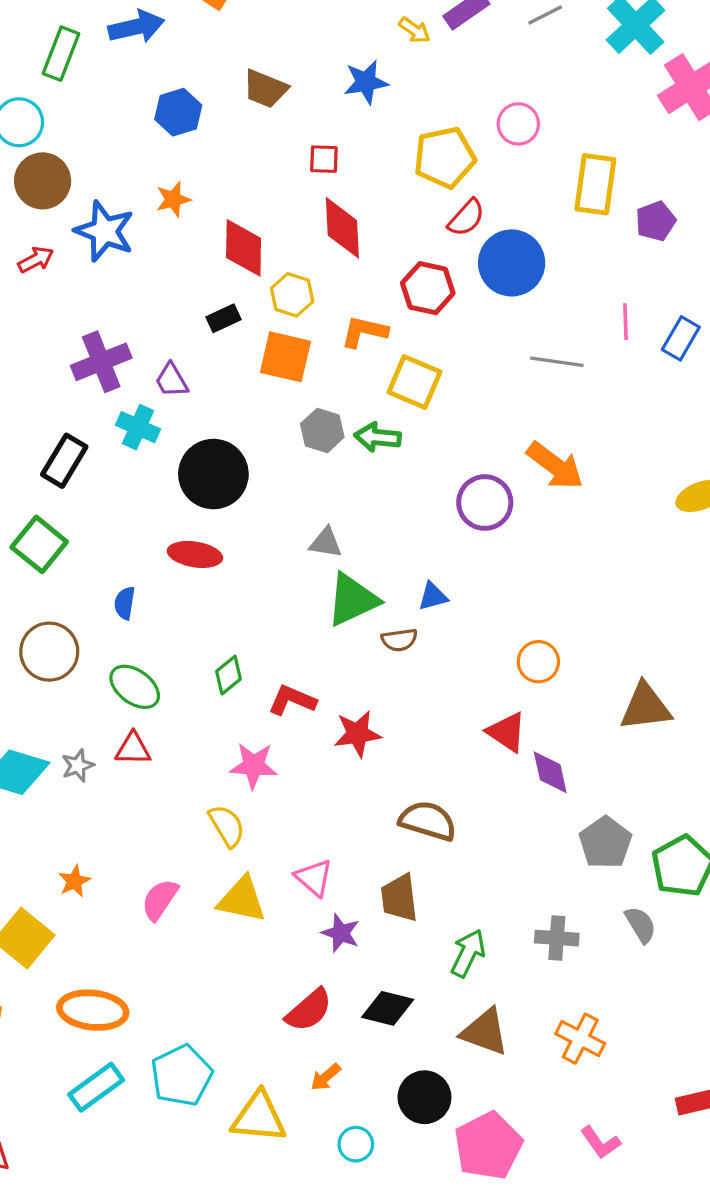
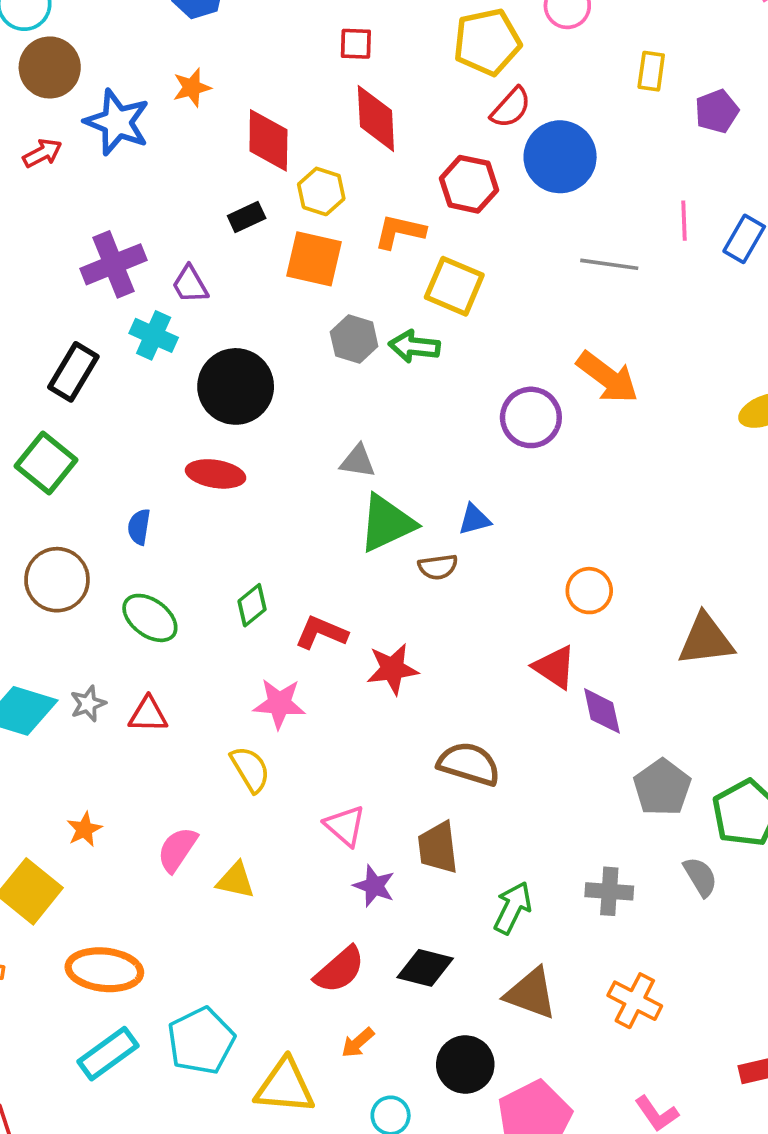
yellow rectangle: (595, 184) -> (651, 71), size x0.6
red triangle: (133, 749) -> (148, 715), moved
yellow triangle: (242, 900) -> (236, 880), moved, size x0.7

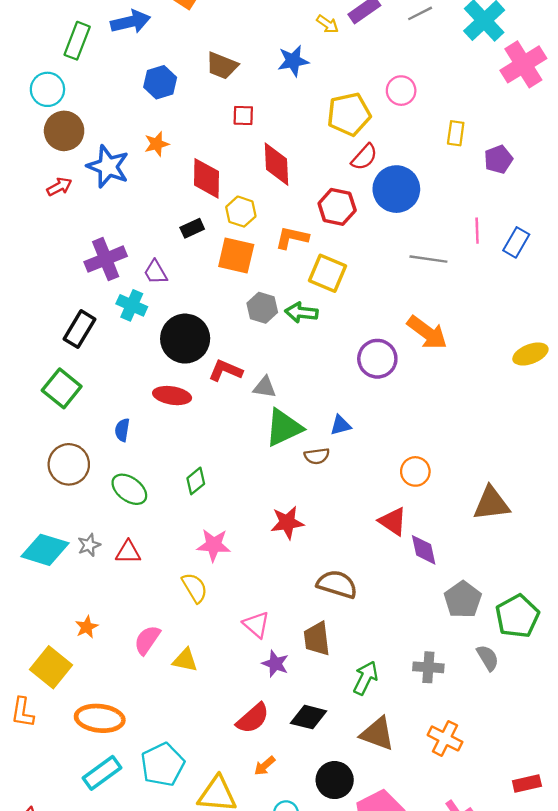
red square: (356, 44) -> (243, 115), moved
red L-shape: (321, 633) -> (225, 371), moved

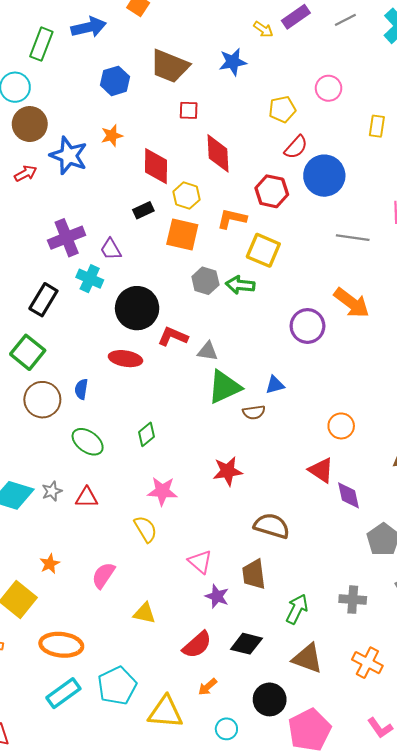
brown trapezoid: (222, 66) -> (170, 66), size x1.4
yellow pentagon: (349, 114) -> (282, 109), size x0.7
brown circle: (69, 464) -> (42, 400), moved
yellow triangle: (185, 660) -> (144, 613), moved

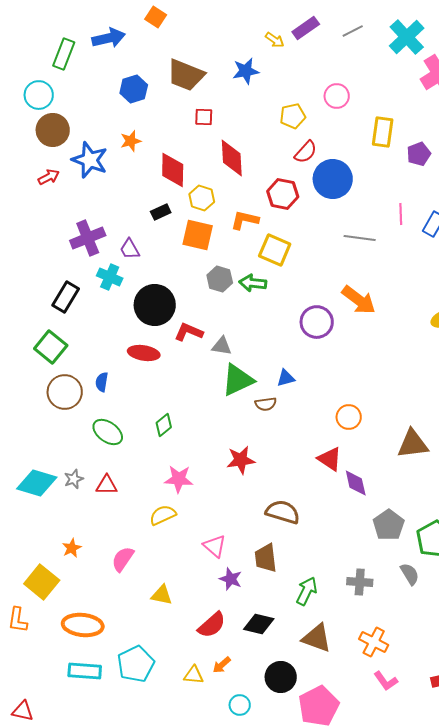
yellow rectangle: (377, 126) -> (383, 132), size x1.4
yellow semicircle: (145, 529) -> (163, 515), turned -84
cyan rectangle: (63, 693) -> (85, 671), turned 40
yellow triangle: (165, 712) -> (194, 675), moved, size x0.6
pink L-shape: (380, 728) -> (386, 681), moved

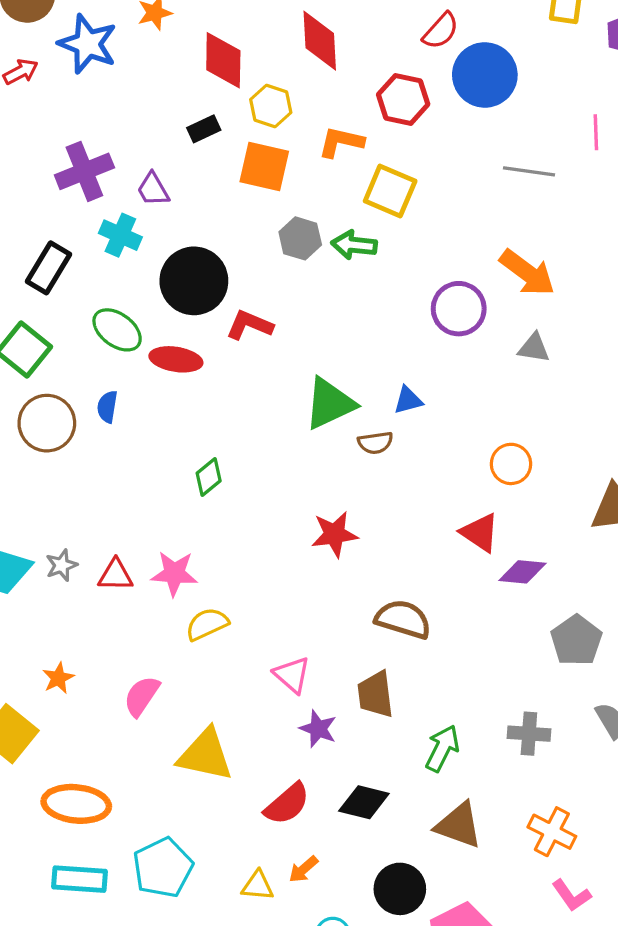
gray triangle: (222, 346) -> (534, 348), moved
green ellipse: (108, 432) -> (117, 330), moved
pink star: (179, 479) -> (174, 573), moved
purple diamond: (356, 483) -> (522, 572), turned -72
yellow triangle: (162, 595) -> (205, 755), size x1.6

